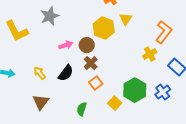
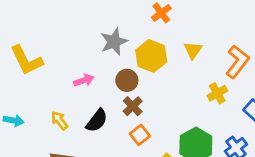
gray star: (50, 16) -> (114, 42), moved
yellow triangle: (126, 19) -> (193, 50), moved
pink arrow: (66, 45) -> (84, 80), moved

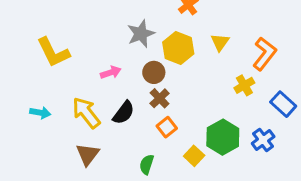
yellow arrow: (59, 121) -> (86, 113), size x1.6

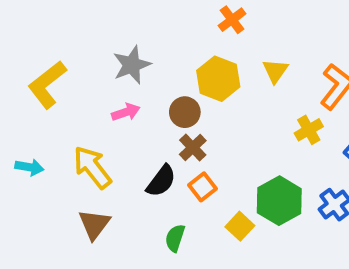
gray star: (141, 34) -> (132, 65), moved
yellow L-shape: (53, 52) -> (47, 85), turned 78
black semicircle: (124, 113) -> (161, 181), moved

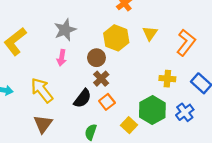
pink arrow: (126, 112) -> (62, 58), turned 119
yellow cross: (309, 130) -> (167, 79), moved, turned 35

